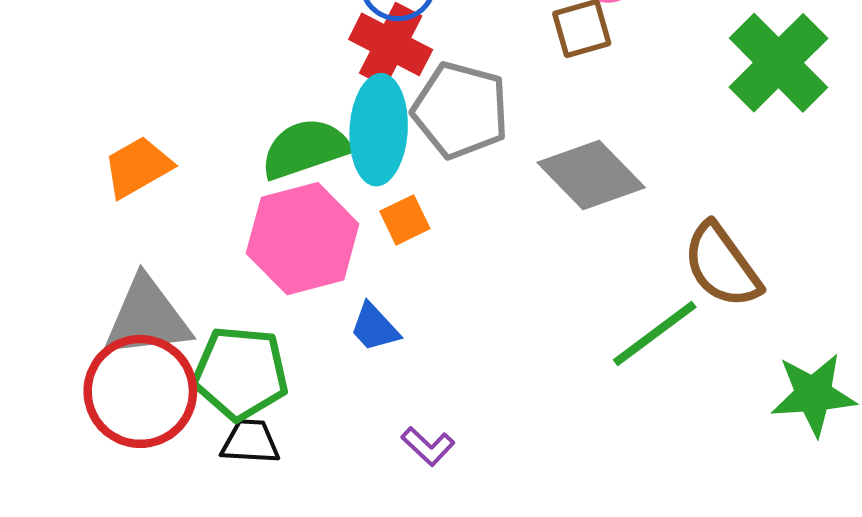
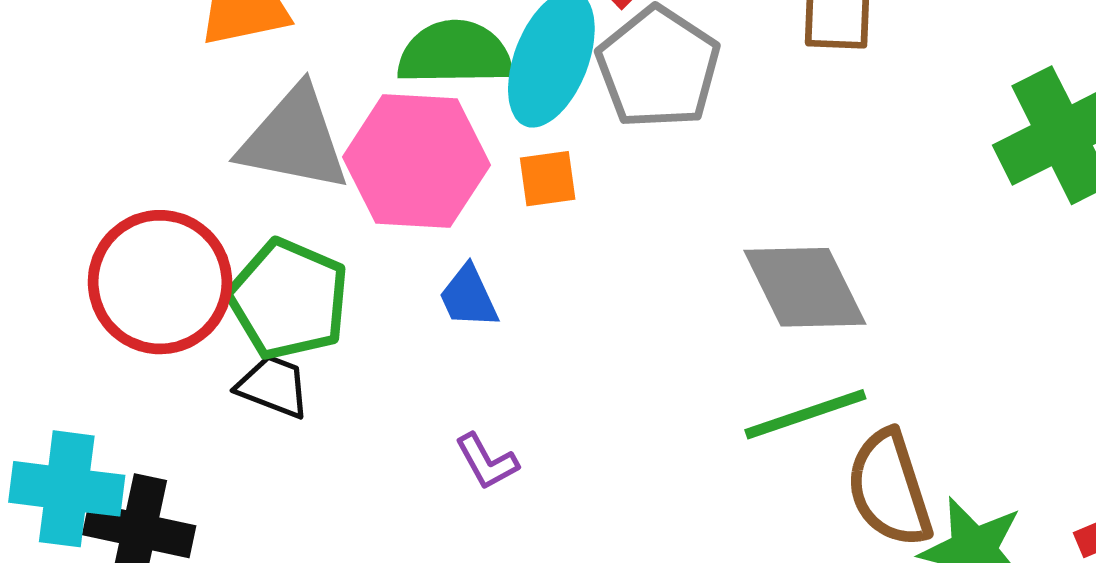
gray diamond: (591, 175) -> (805, 287), moved
brown semicircle: (722, 265) -> (889, 488), moved
gray triangle: (147, 318) -> (294, 139), moved

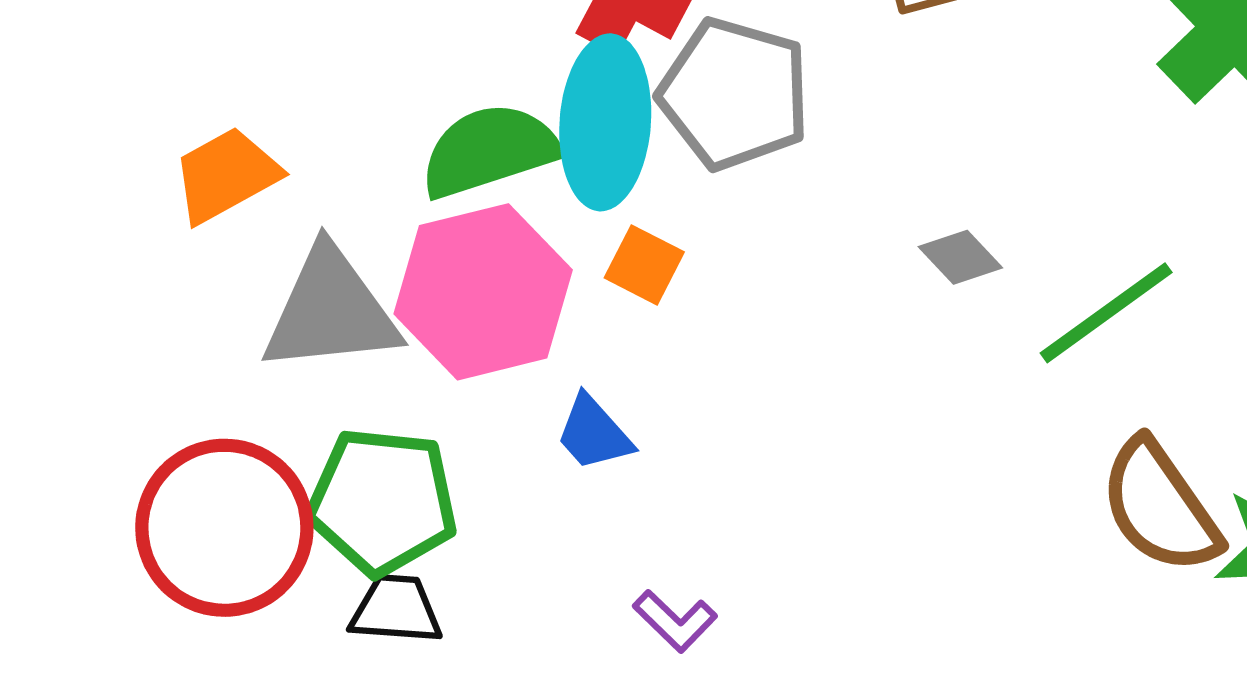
orange square: (548, 179) -> (644, 265), turned -38
gray diamond: (805, 287) -> (960, 257), moved, size x0.5
green line: (805, 414) -> (1106, 313), moved

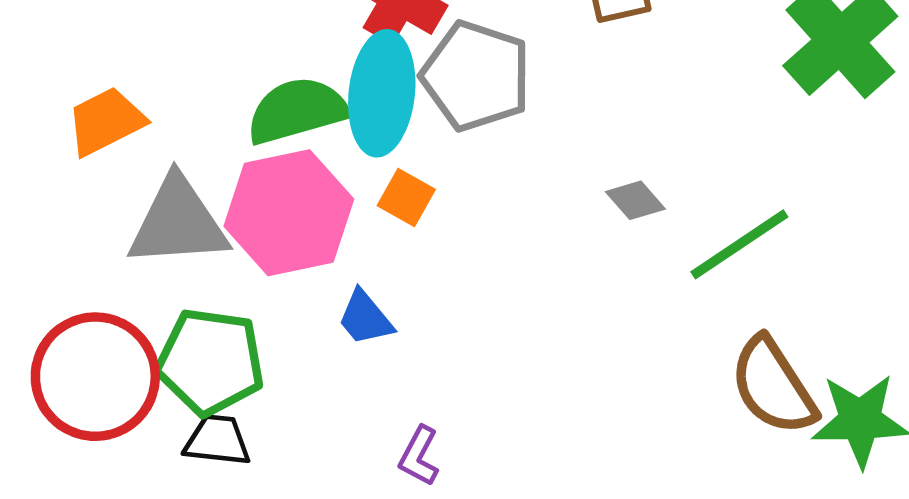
purple L-shape: (675, 621) -> (419, 456), turned 72

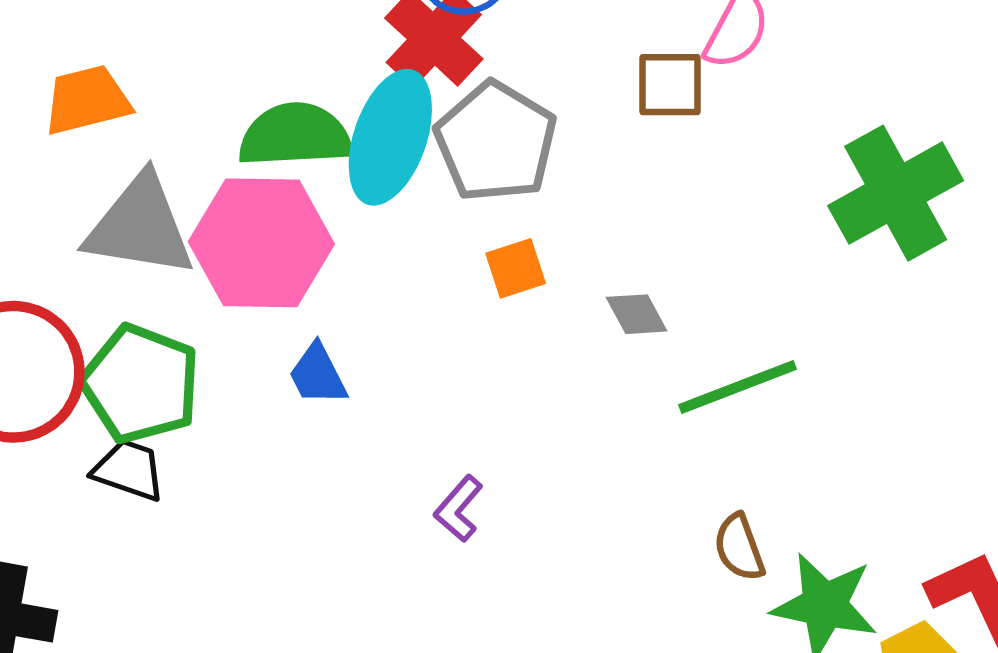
orange square: (406, 197) -> (516, 268), moved, turned 30
brown semicircle: (773, 386) -> (739, 547), size x0.6
purple L-shape: (419, 456) -> (459, 509), moved

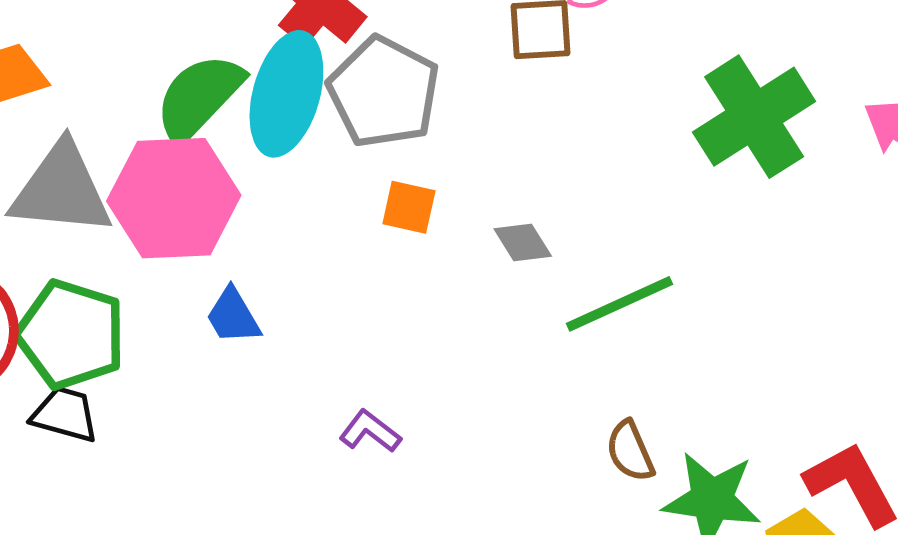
green semicircle: (295, 135) -> (199, 97), turned -40
orange square: (516, 268) -> (409, 207), turned 34
purple L-shape: (459, 509) -> (370, 431), turned 90

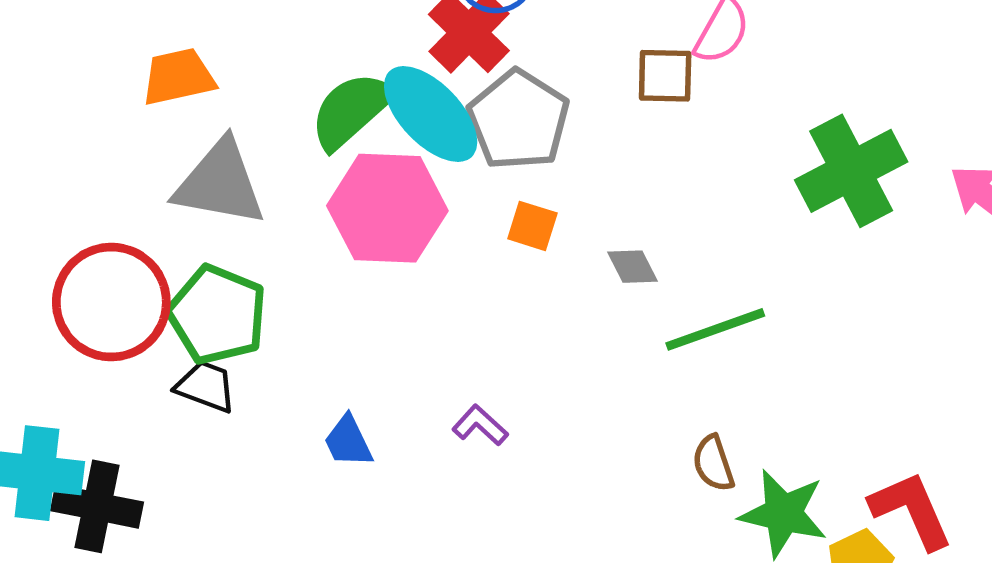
cyan ellipse: (286, 94) -> (431, 114), turned -64
pink hexagon: (174, 198) -> (387, 208), moved
blue trapezoid: (233, 316) -> (348, 441), moved

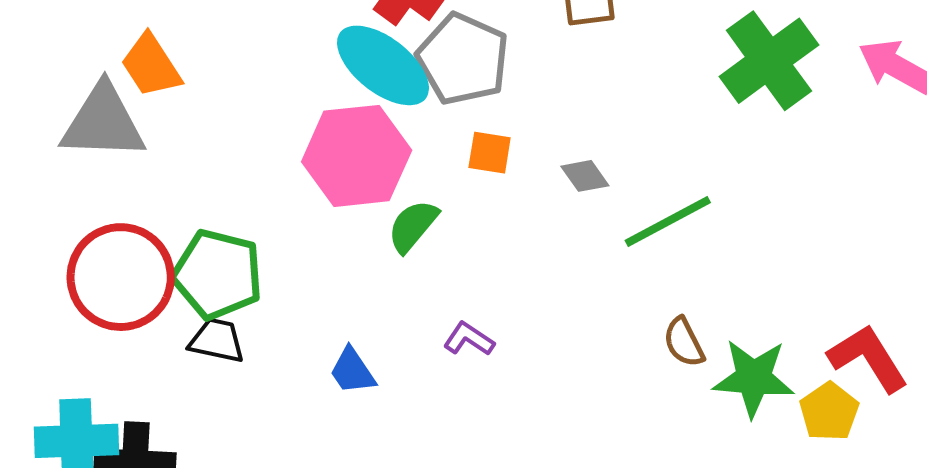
orange trapezoid: (178, 77) -> (151, 65), turned -102
green semicircle: (351, 110) -> (413, 226), moved, size x0.7
gray triangle: (220, 183) -> (103, 122), moved

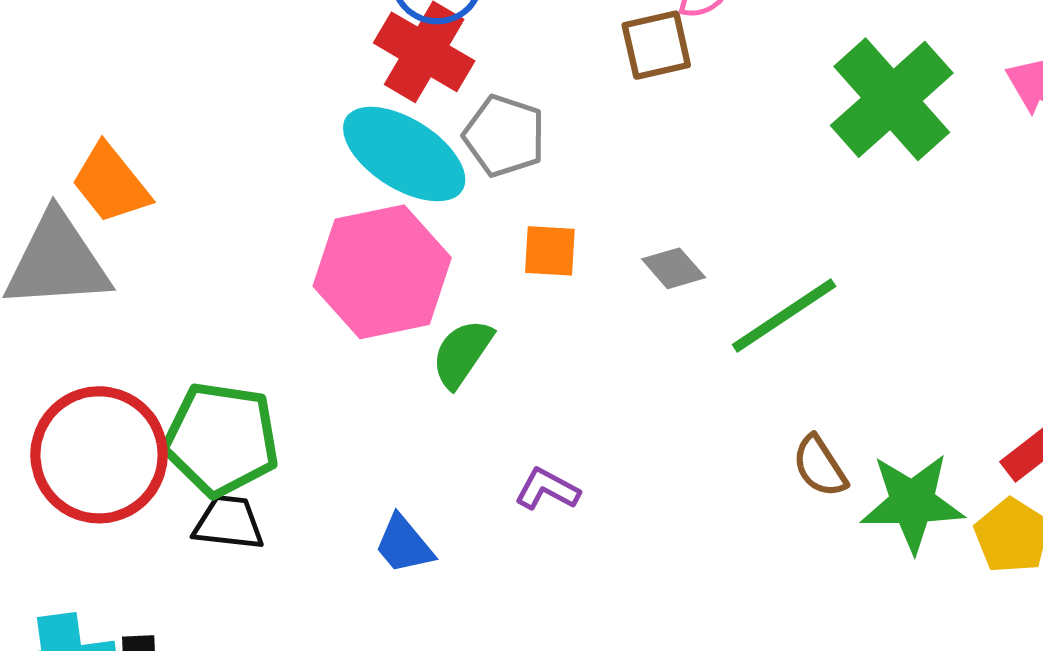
gray pentagon: (463, 59) -> (504, 136), size x0.7

